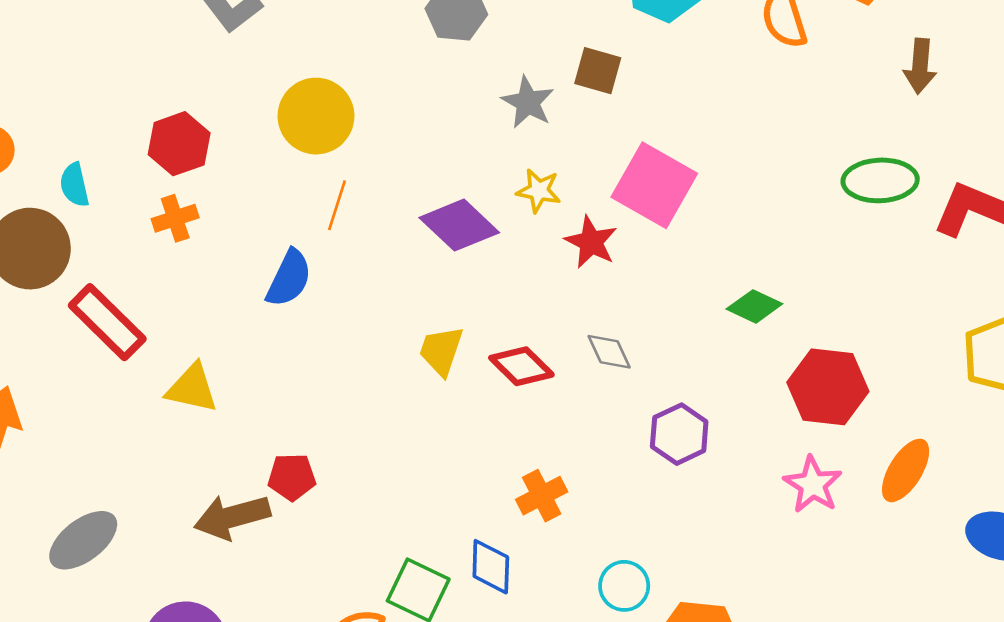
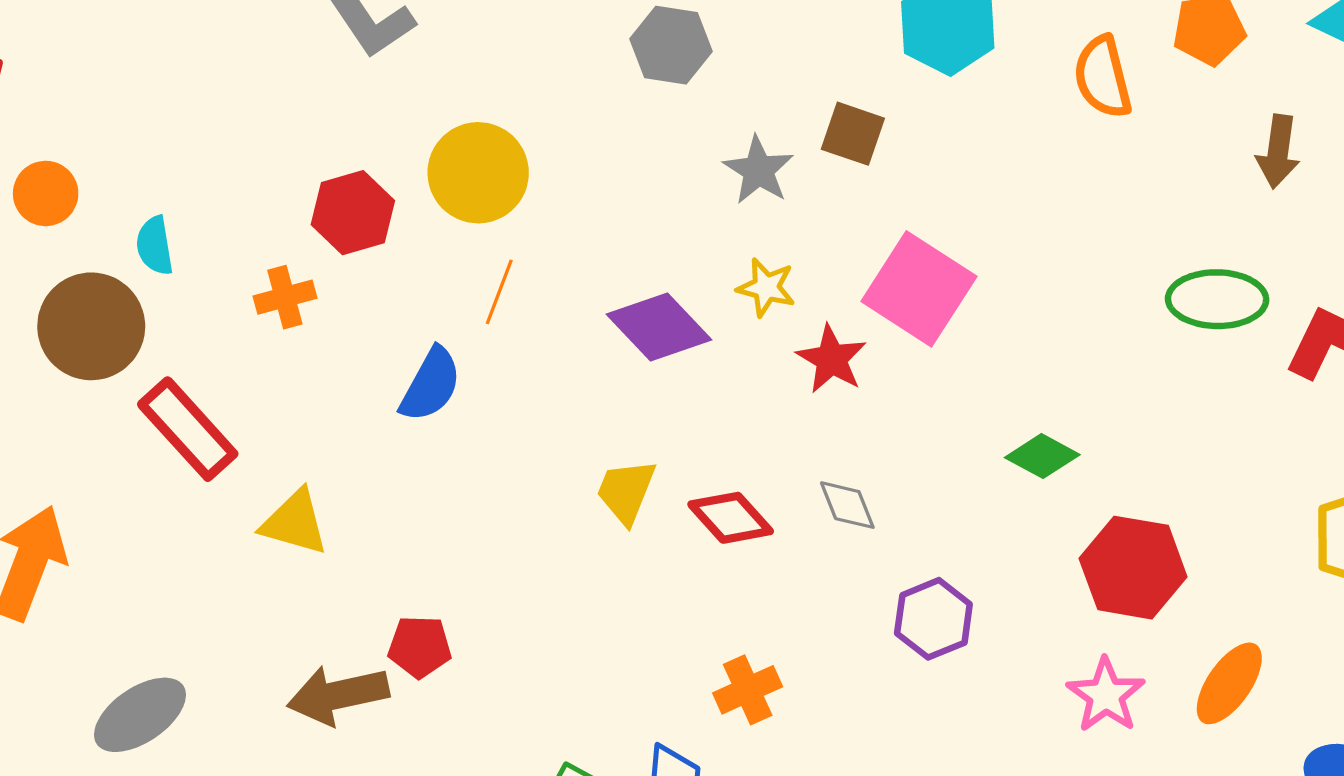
red hexagon: (179, 144) -> (353, 213), moved

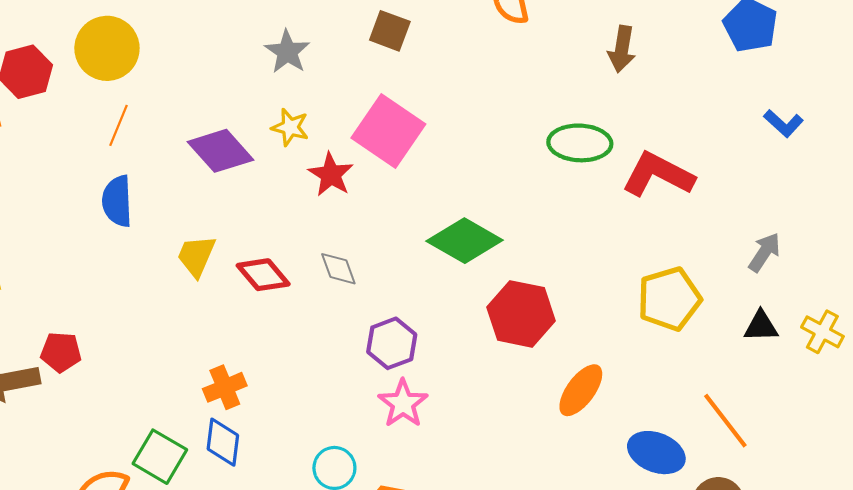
brown square: (853, 134) -> (390, 31), moved
blue semicircle: (431, 385) -> (117, 201), moved, turned 147
green diamond: (1042, 456) -> (465, 241), size x1.6
orange cross: (748, 690) -> (225, 387), moved
pink star: (1106, 695) -> (403, 403), moved

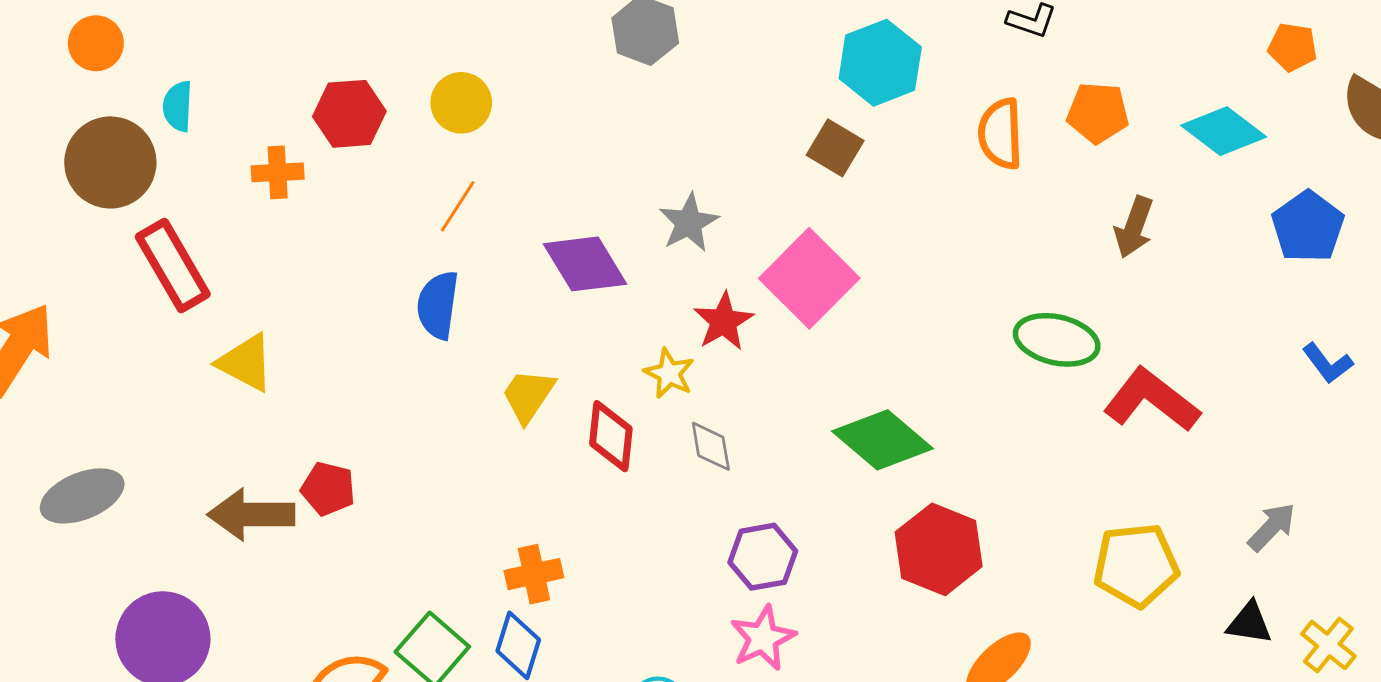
yellow circle: (107, 48) -> (461, 103), size x0.7
gray star: (287, 52) -> (689, 223), moved
yellow star: (290, 127) -> (669, 373), moved
red diamond: (263, 275) -> (611, 436), turned 36

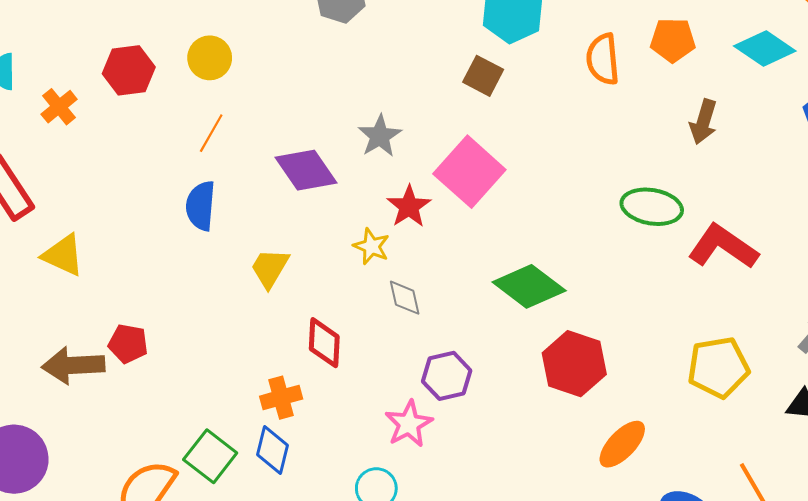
orange cross: (278, 172) -> (59, 107), moved, turned -33
red diamond: (611, 436) -> (324, 343), moved
pink star: (763, 638) -> (409, 424), moved

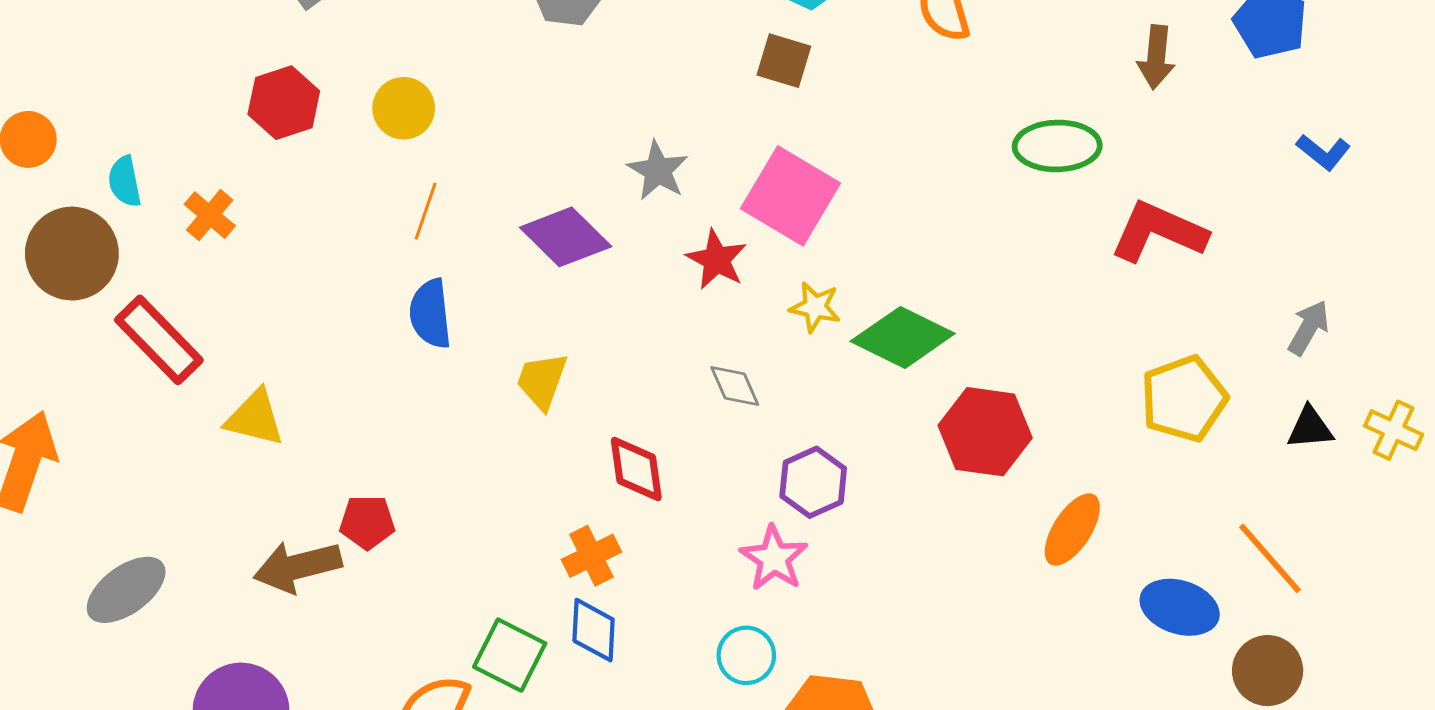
red hexagon: (129, 70) -> (284, 103), moved
brown arrow: (703, 122) -> (1156, 57), moved
green ellipse: (652, 207) -> (1057, 146), moved
yellow star: (371, 246) -> (815, 307), moved

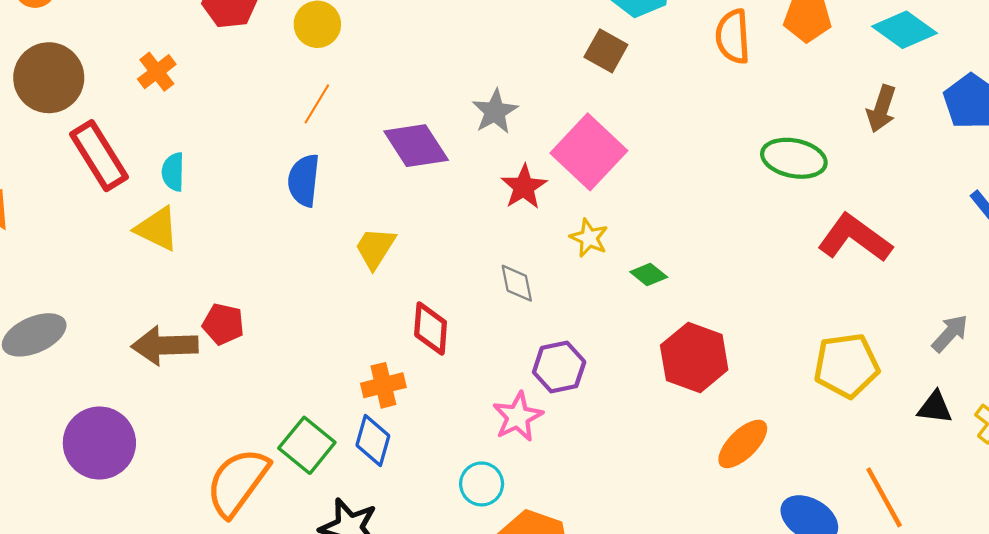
cyan semicircle: (125, 181) -> (173, 172), moved
green diamond: (903, 337) -> (649, 275), size x0.5

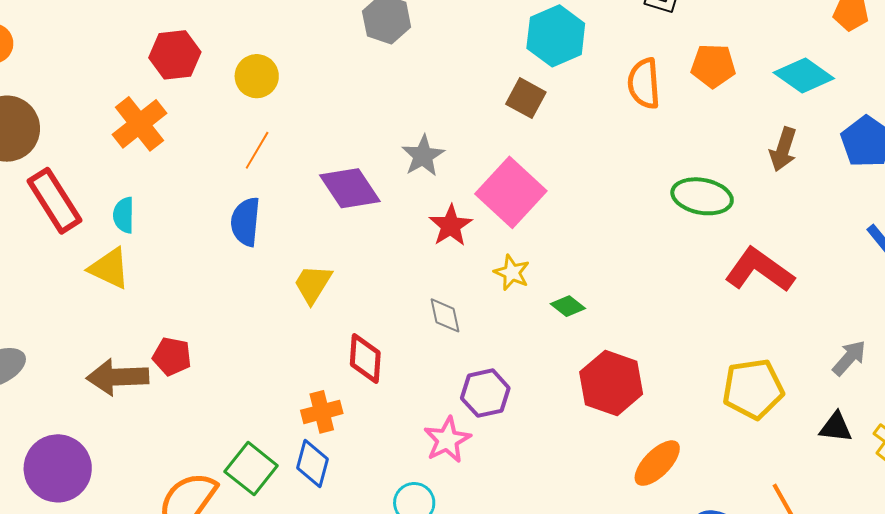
orange cross: (157, 72) -> (139, 124), moved, size x1.5

